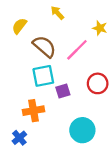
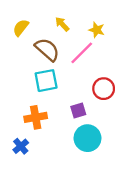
yellow arrow: (57, 13) -> (62, 24), moved
yellow star: (100, 28) -> (97, 30), moved
purple square: (63, 91) -> (78, 110), moved

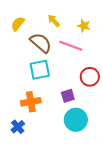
pink line: (82, 53) -> (71, 46), turned 65

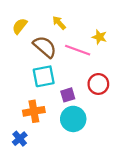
yellow star: (84, 26) -> (99, 37), moved
purple square: (68, 96) -> (68, 95), moved
cyan circle: (76, 120) -> (73, 119), moved

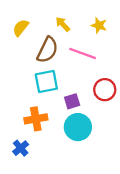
yellow star: (99, 37) -> (99, 25), moved
brown semicircle: (45, 47) -> (47, 50), turned 75

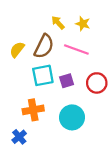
yellow star: (99, 25) -> (83, 24), moved
yellow semicircle: (21, 28) -> (17, 50), moved
purple square: (72, 101) -> (67, 81), moved

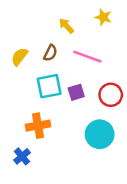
yellow star: (83, 24) -> (103, 17), moved
brown semicircle: (44, 46) -> (50, 53), size x0.6
cyan circle: (72, 117) -> (100, 134), moved

